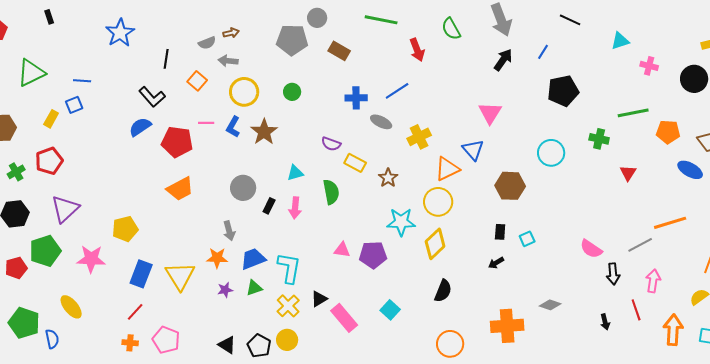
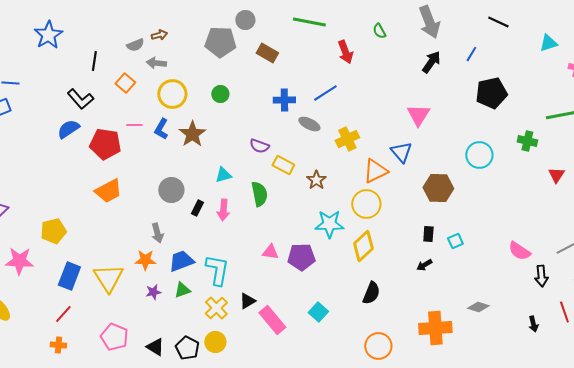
green semicircle: (451, 29) -> (379, 31), size x0.7
pink pentagon: (166, 340) -> (114, 337), moved

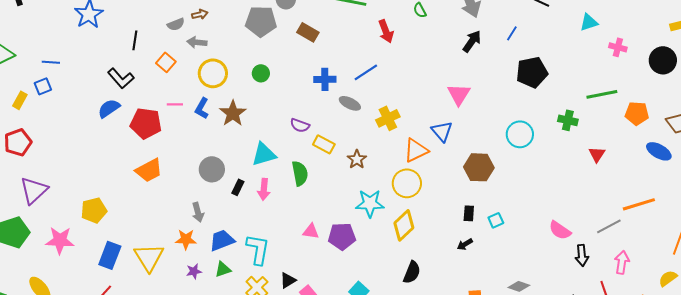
cyan triangle: (223, 175) -> (264, 154), size x1.5

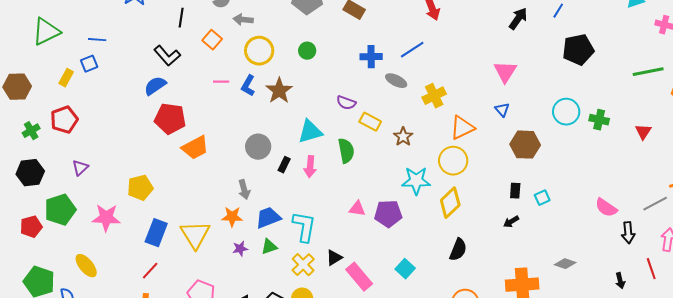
green cross: (568, 120) -> (599, 120), moved
red pentagon: (146, 123) -> (170, 119), moved
blue triangle: (442, 131) -> (502, 110), moved, size x0.7
purple triangle: (34, 190) -> (80, 168), size x0.6

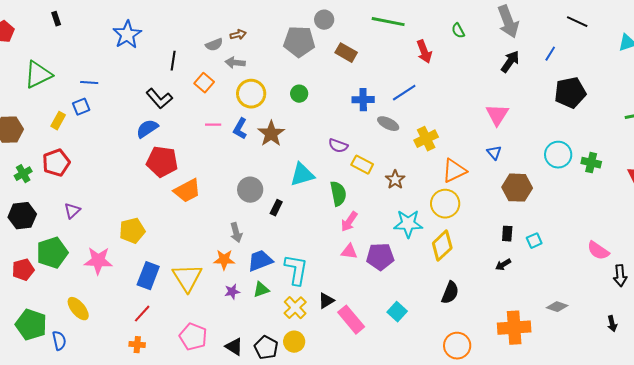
pink arrow: (310, 167) -> (349, 222), moved, turned 30

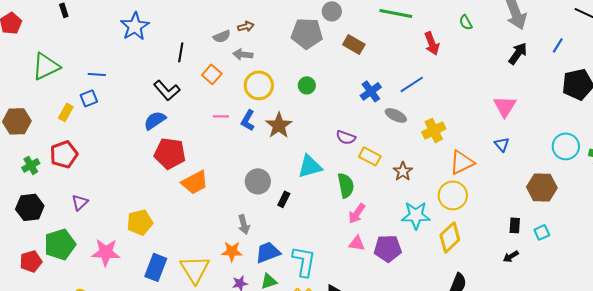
blue cross: (363, 100) -> (371, 91), turned -35
brown hexagon: (517, 188) -> (542, 187), moved

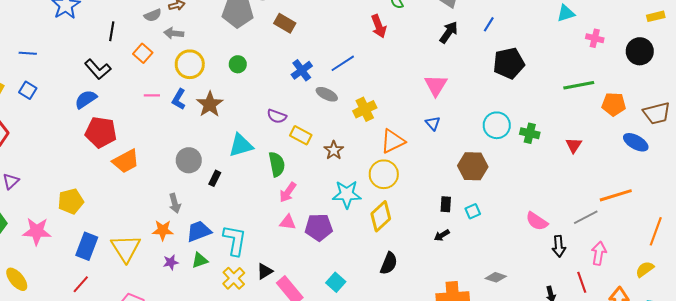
red arrow: (432, 43) -> (379, 26), moved
blue square: (89, 98) -> (28, 90), moved, turned -36

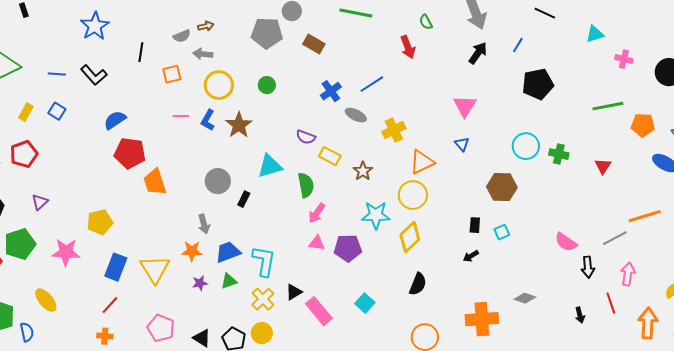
orange square: (143, 53) -> (172, 74), turned 36
black L-shape: (98, 69) -> (94, 75), moved
orange trapezoid: (126, 161) -> (155, 182), turned 100

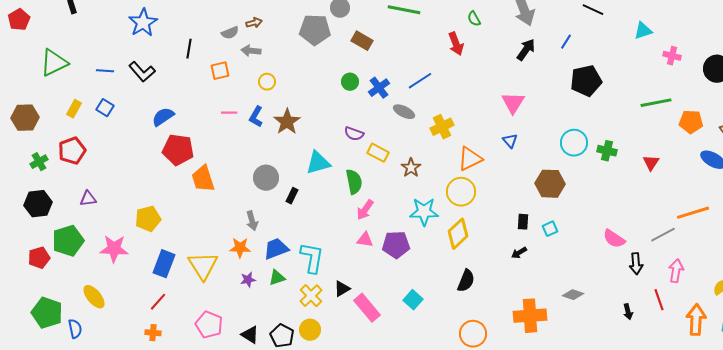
yellow circle: (219, 85) -> (267, 82), size x0.6
green circle: (267, 85) -> (350, 82), moved
purple triangle: (40, 202) -> (88, 199), turned 36

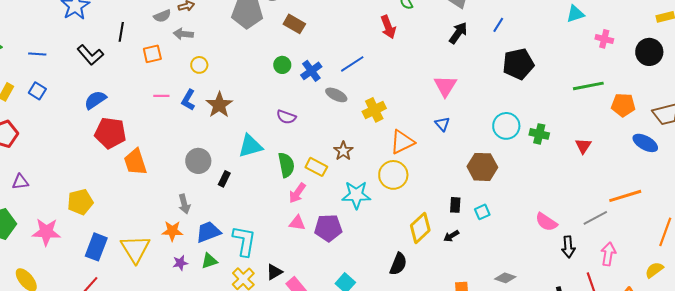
black L-shape: (142, 72) -> (90, 55), moved
yellow rectangle: (378, 153) -> (316, 167), moved
yellow diamond: (458, 234) -> (420, 228), moved

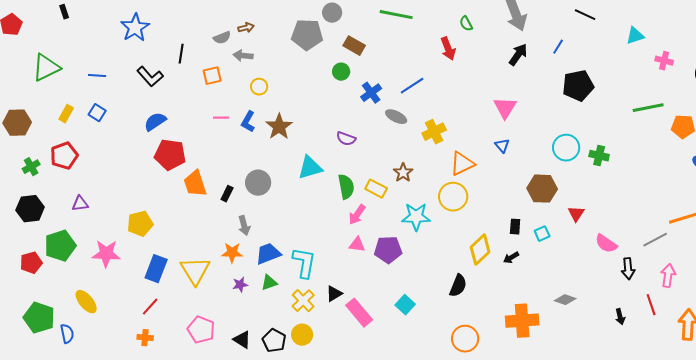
green circle: (282, 65) -> (341, 72), moved
red triangle: (583, 146) -> (576, 214), moved
black rectangle: (224, 179) -> (227, 194), moved

